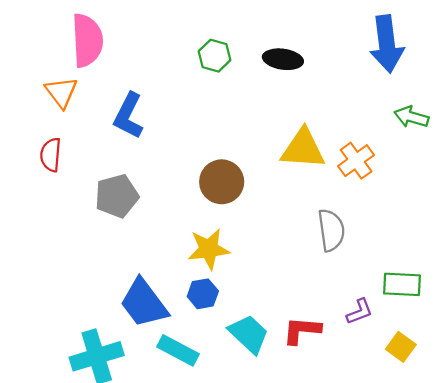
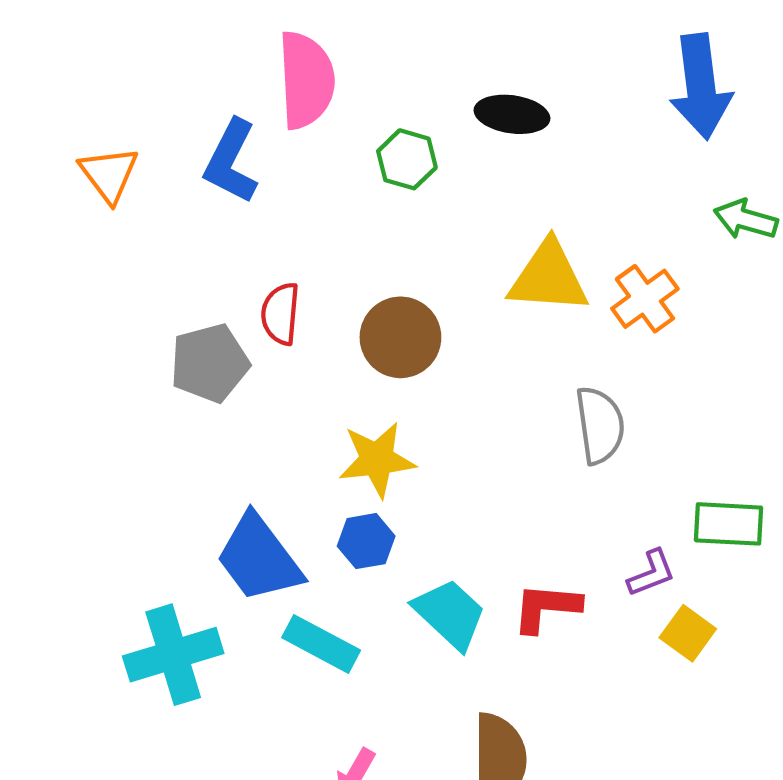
pink semicircle: (87, 40) -> (306, 80), moved
green hexagon: (215, 56) -> (407, 159), moved
blue L-shape: (128, 116) -> (231, 162), moved
red semicircle: (51, 155) -> (280, 314), moved
yellow square: (401, 347) -> (688, 633), moved

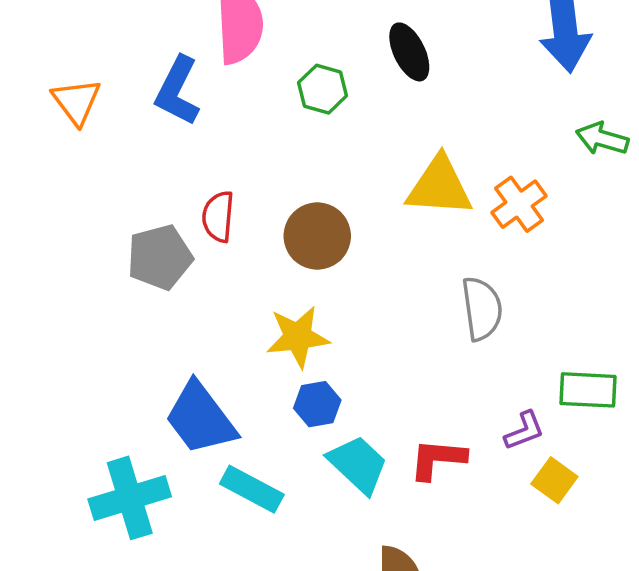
black ellipse: (512, 114) -> (409, 52), turned 56
blue hexagon: (366, 541) -> (317, 404), moved

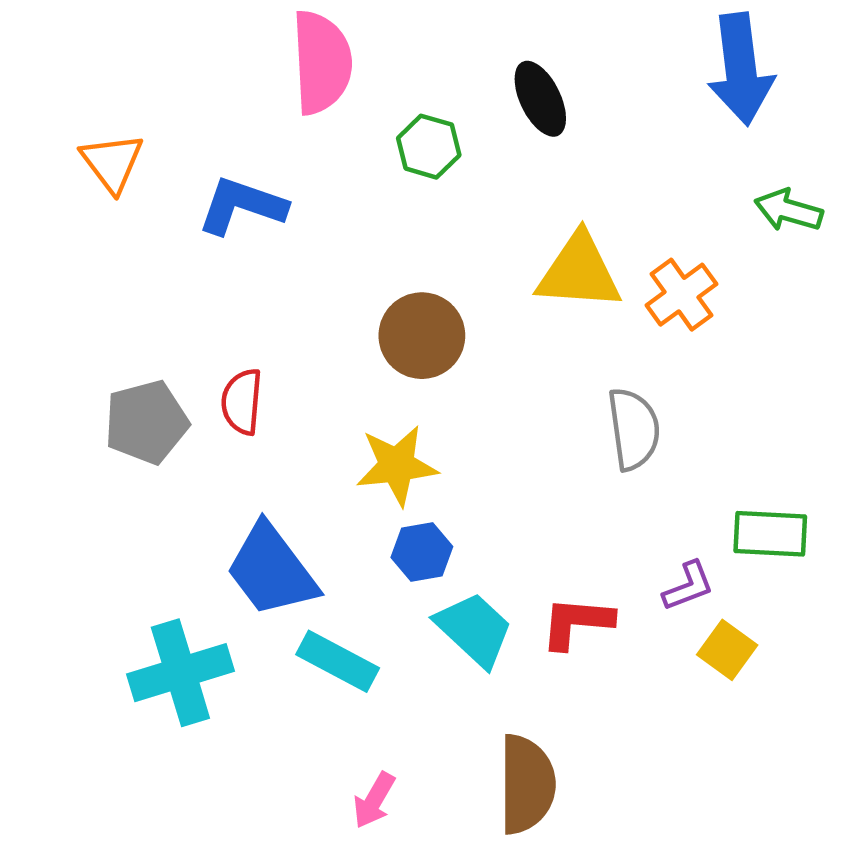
blue L-shape: (177, 91) -> (242, 206), moved, turned 82
red semicircle: (218, 217) -> (242, 402), moved
gray pentagon: (160, 257) -> (146, 422), moved

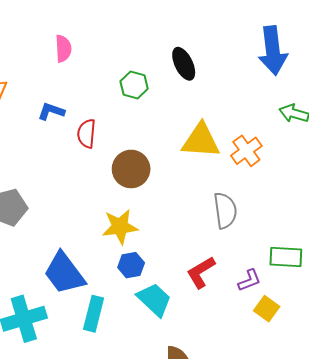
pink semicircle: (322, 62) -> (63, 49), moved, size x0.6
blue L-shape: (242, 206) -> (51, 111), size x0.7
red semicircle: (242, 402) -> (87, 134), moved
red L-shape: (577, 623) -> (201, 272), moved, turned -36
cyan rectangle: (338, 661) -> (94, 314), turned 76

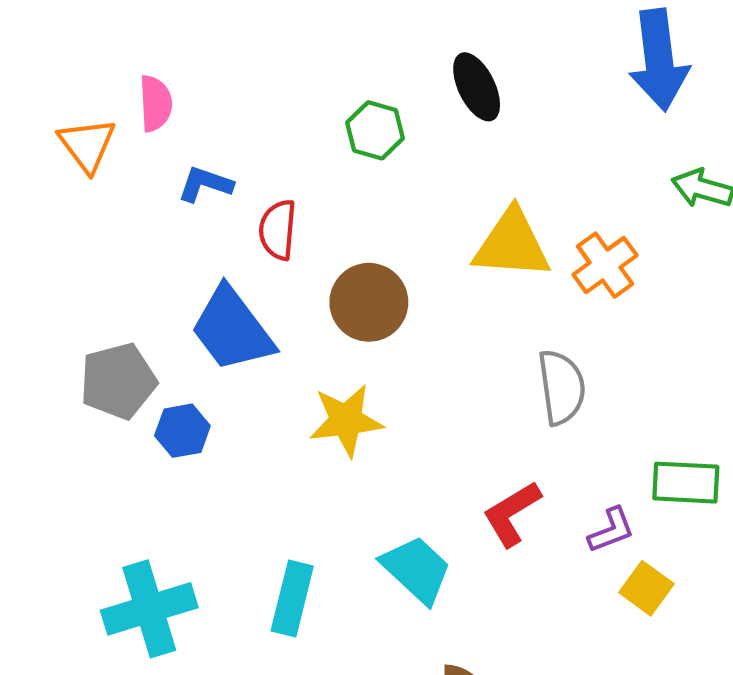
pink semicircle: (63, 49) -> (155, 103), moved
blue hexagon: (131, 265) -> (182, 431), moved
blue trapezoid: (64, 273) -> (232, 329), moved

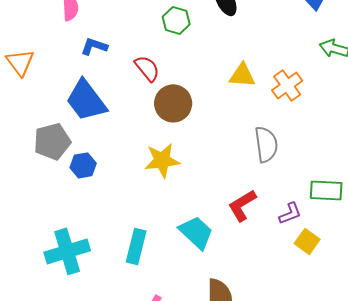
orange triangle: (87, 145) -> (20, 62), moved
red semicircle: (278, 230) -> (147, 68), moved, turned 136
yellow triangle: (512, 244) -> (242, 75), size x0.7
blue trapezoid: (232, 329) -> (86, 100), moved

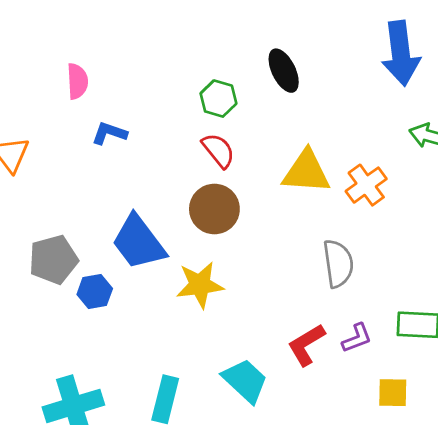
red semicircle: (147, 68) -> (218, 150), moved
yellow triangle: (242, 75) -> (306, 172), size x1.4
blue trapezoid: (86, 100) -> (139, 242), moved
purple L-shape: (290, 213) -> (357, 338), moved
yellow square: (307, 241) -> (393, 393), turned -35

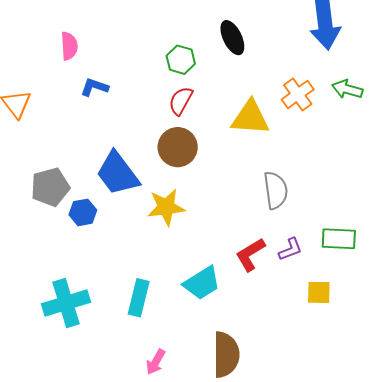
red semicircle: (218, 150) -> (181, 101), turned -112
orange cross: (366, 185) -> (298, 94), moved
cyan trapezoid: (245, 381) -> (202, 283), turned 105

